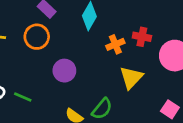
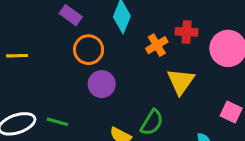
orange circle: (37, 37) -> (89, 50), moved

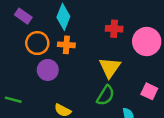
orange cross: (157, 45) -> (66, 45), moved, turned 35
green semicircle: (152, 122) -> (106, 95), moved

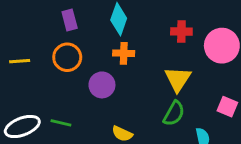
purple rectangle: (23, 16) -> (70, 20), turned 42
orange circle: (37, 43) -> (67, 57), moved

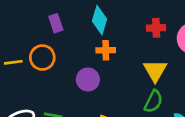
orange circle: (67, 57) -> (42, 58), moved

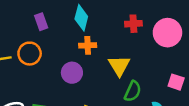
yellow triangle: (155, 71) -> (119, 66), moved

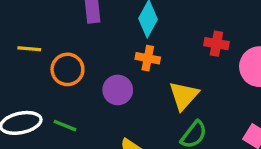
orange circle: (30, 54) -> (67, 69), moved

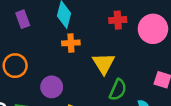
purple circle: (118, 90) -> (52, 87), moved

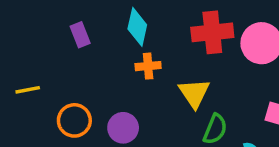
red cross: (118, 20) -> (212, 32), size x1.6
orange circle: (15, 66) -> (74, 120), moved

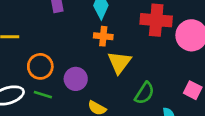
yellow triangle: (194, 93) -> (119, 62), moved

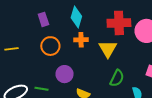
yellow triangle: (119, 62) -> (108, 49), moved
orange circle: (40, 66) -> (50, 46), moved

